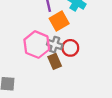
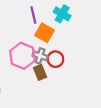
orange square: (59, 21) -> (44, 33), turned -30

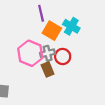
cyan cross: (62, 14) -> (71, 26), moved
gray cross: (40, 56) -> (48, 53), turned -32

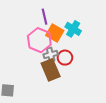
pink hexagon: (30, 53) -> (39, 40), moved
brown rectangle: (48, 69) -> (51, 70), size x1.5

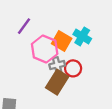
purple line: (44, 17) -> (24, 26), moved, turned 49
brown rectangle: (51, 70) -> (57, 82), turned 55

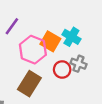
gray cross: (57, 65) -> (78, 64), moved, turned 35
brown rectangle: (57, 82) -> (29, 84), moved

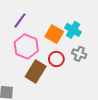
pink hexagon: (33, 50) -> (26, 47), moved
red circle: (62, 70) -> (56, 59), moved

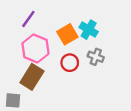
orange square: (54, 34) -> (67, 34), turned 30
brown rectangle: (36, 71) -> (32, 77), moved

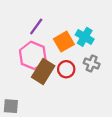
purple line: (28, 19) -> (36, 27), moved
brown rectangle: (32, 77) -> (43, 72), moved

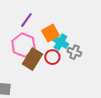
cyan cross: (85, 37) -> (60, 42), moved

